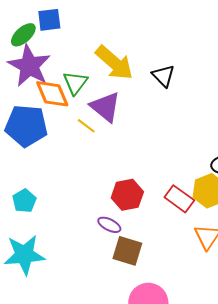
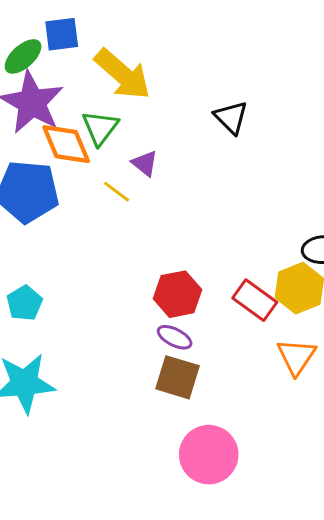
yellow arrow: (114, 63) -> (123, 74), moved
purple triangle: (105, 107) -> (145, 163), size x0.6
purple ellipse: (109, 225) -> (175, 337), moved

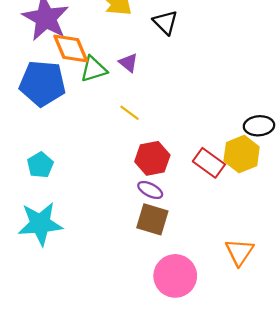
black triangle: (231, 117) -> (165, 22), moved
green triangle: (100, 128) -> (94, 69), moved, turned 36
yellow line: (117, 192) -> (129, 113), moved
orange triangle: (296, 357) -> (239, 252), moved

